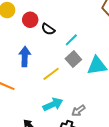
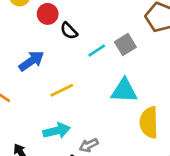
blue arrow: (25, 57) -> (31, 61), turned 42
gray square: (73, 59) -> (125, 45), moved

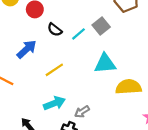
black semicircle: (69, 31) -> (55, 30), moved
yellow semicircle: (149, 122) -> (129, 87), turned 95

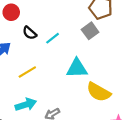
gray square: (101, 26) -> (90, 31), moved
yellow semicircle: (129, 87) -> (99, 92), turned -150

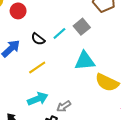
gray square: (90, 31) -> (82, 27), moved
black semicircle: (30, 33) -> (38, 39), moved

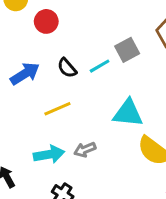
gray square: (82, 27) -> (127, 50), moved
gray arrow: (64, 106) -> (85, 150), moved

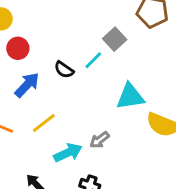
red circle: (46, 21) -> (18, 48), moved
yellow line: (57, 109) -> (44, 123), moved

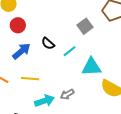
cyan line: (93, 60) -> (70, 51), moved
yellow line: (44, 123) -> (30, 79), turned 36

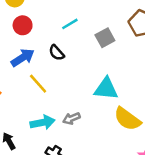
cyan line: (70, 51) -> (70, 24), moved
yellow line: (30, 79) -> (38, 84), moved, turned 36

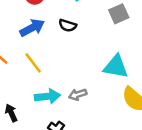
black semicircle: (57, 53) -> (68, 25), turned -35
yellow line: (38, 84) -> (33, 63), moved

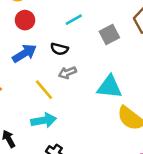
yellow line: (33, 63) -> (44, 90), moved
gray arrow: (78, 95) -> (67, 73), moved

